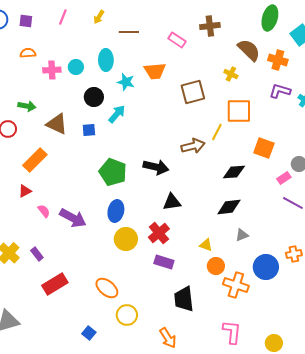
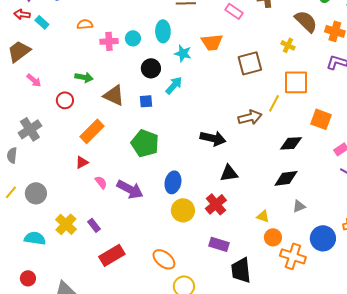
green pentagon: (113, 172) -> (145, 143), moved
purple rectangle: (164, 262) -> (219, 244), moved

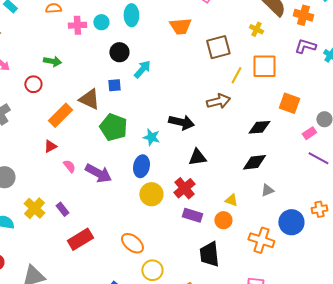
cyan star: (183, 53) -> (151, 137), moved
brown triangle: (114, 95) -> (89, 99), moved
yellow line: (274, 103) -> (236, 75), moved
orange circle: (273, 237) -> (223, 220), moved
purple rectangle: (219, 244) -> (192, 215), moved

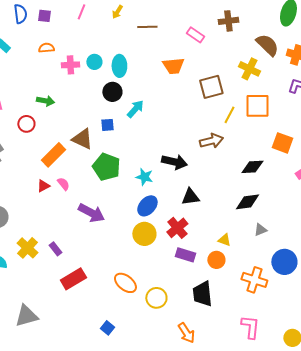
cyan ellipse: (131, 15) -> (119, 66), moved
yellow cross: (256, 29) -> (249, 69), size x1.5
pink semicircle: (69, 166) -> (63, 184), moved
blue ellipse: (141, 166) -> (147, 206), moved, turned 30
yellow circle: (152, 270) -> (156, 298), moved

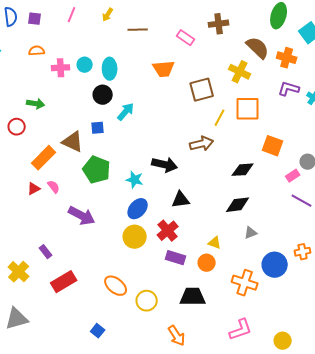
yellow cross: (27, 248) -> (19, 272), moved
black trapezoid: (202, 294) -> (193, 297), turned 96
pink L-shape: (250, 327) -> (241, 330), turned 65

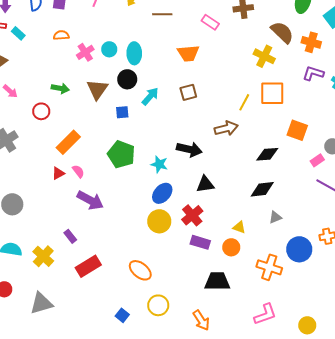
pink cross: (61, 68) -> (85, 52), turned -30
brown square: (202, 90) -> (188, 92), moved, size x0.7
brown triangle: (73, 142) -> (97, 89), moved, turned 40
purple arrow: (82, 216) -> (90, 200), moved
yellow circle: (147, 301) -> (158, 305), moved

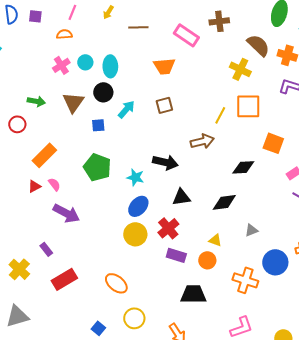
pink rectangle: (210, 22) -> (186, 35), size x1.4
orange semicircle: (61, 35) -> (64, 34), moved
black diamond: (262, 189) -> (224, 202), moved

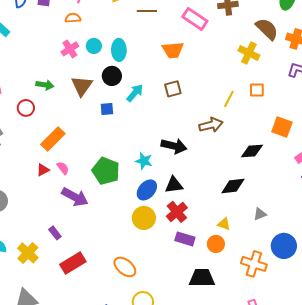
orange square: (248, 106) -> (257, 90), size x0.6
green pentagon: (97, 167) -> (106, 171), moved
black triangle: (181, 197) -> (174, 185), moved

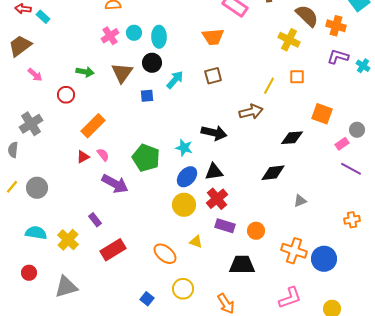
yellow triangle: (224, 224) -> (196, 242), moved
blue circle: (284, 246) -> (324, 259), moved

